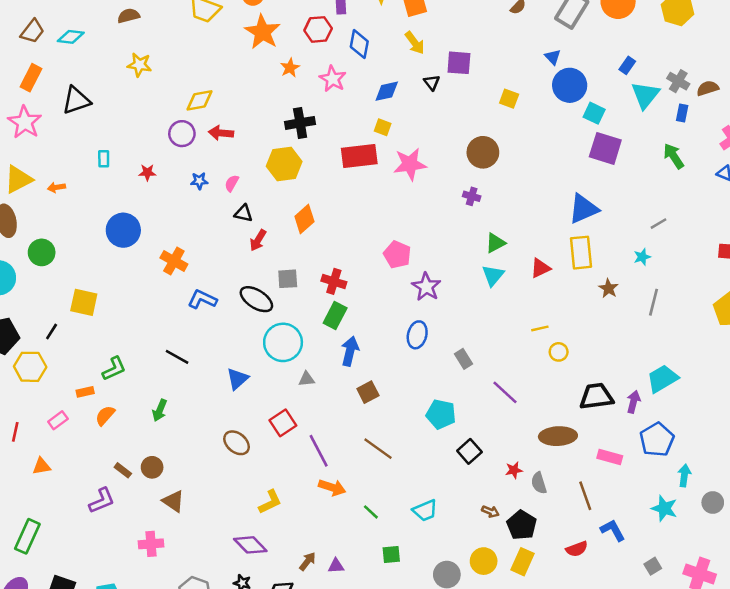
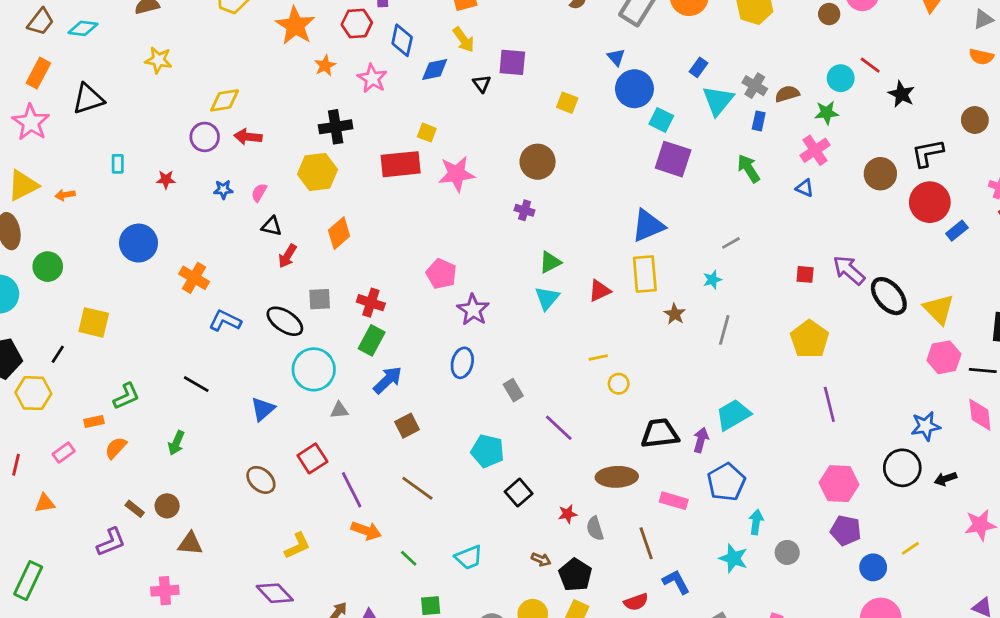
blue diamond: (387, 91) -> (435, 69), moved
blue arrow: (350, 351) -> (388, 380), turned 32
brown triangle: (173, 501) -> (190, 544), turned -30

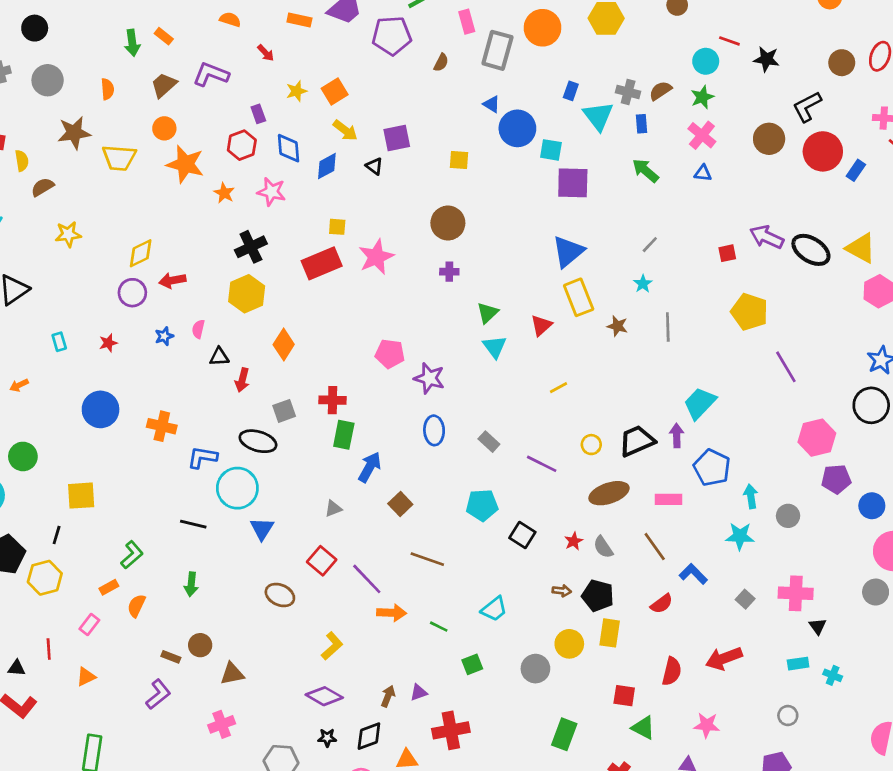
cyan circle: (314, 369) -> (237, 488), moved
yellow circle: (619, 384) -> (591, 445), moved

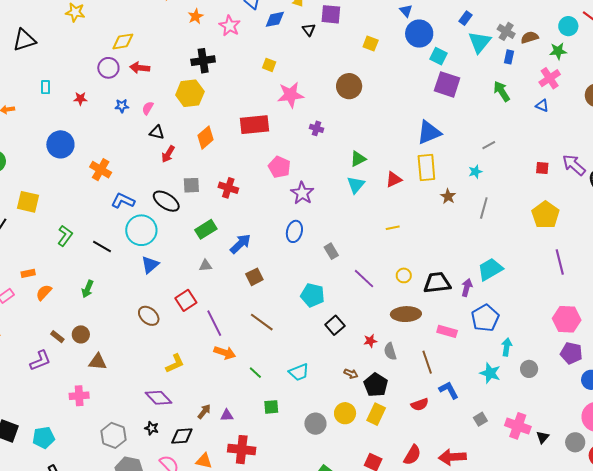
red rectangle: (322, 263) -> (254, 125), moved
purple cross: (449, 272) -> (317, 128), moved
green rectangle: (344, 435) -> (206, 229), moved, turned 30
green L-shape: (132, 555) -> (65, 236), moved, turned -30
black triangle: (818, 626) -> (543, 437), moved

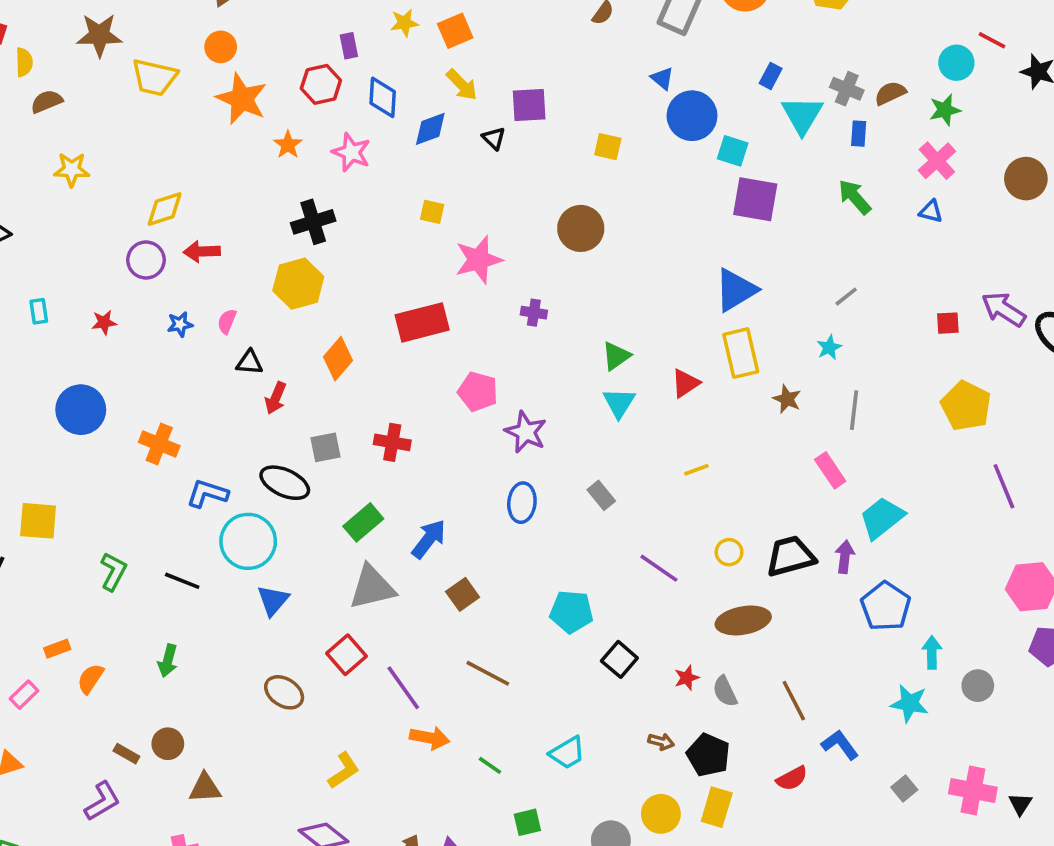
gray rectangle: (331, 251) -> (601, 495), moved
gray triangle: (205, 266) -> (372, 587), size x2.0
pink rectangle: (447, 331) -> (830, 470), moved, turned 48

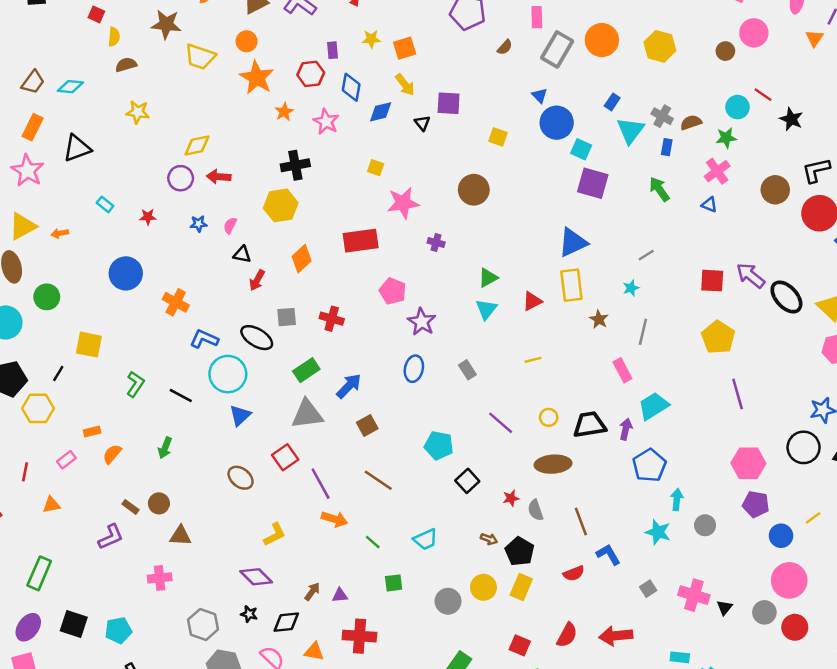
cyan rectangle: (39, 311) -> (105, 204), turned -49
red square: (948, 323) -> (712, 281), size x1.5

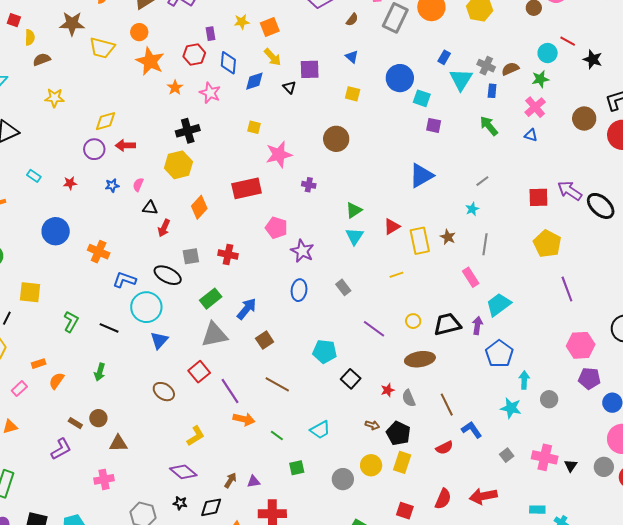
blue triangle: (540, 96) -> (352, 57), moved
purple square: (593, 183) -> (434, 125), size x0.6
yellow rectangle: (571, 285) -> (420, 241), moved

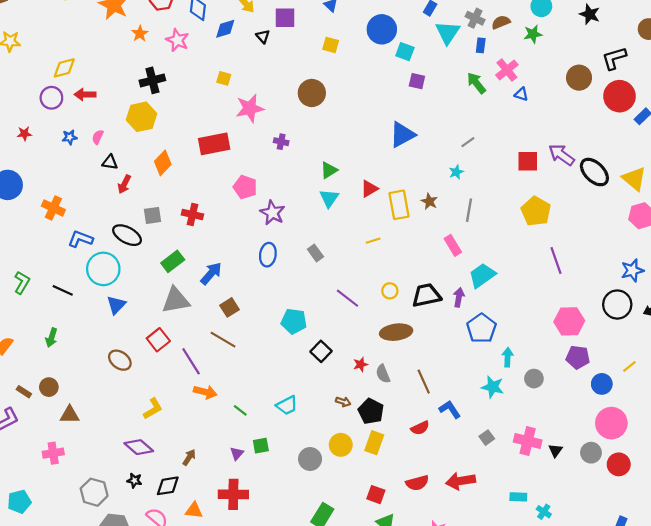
pink cross: (535, 107) -> (507, 70), moved
brown line: (277, 384) -> (223, 340), moved
purple triangle: (254, 481) -> (237, 453), moved, turned -40
red semicircle: (443, 499) -> (417, 483), turned 50

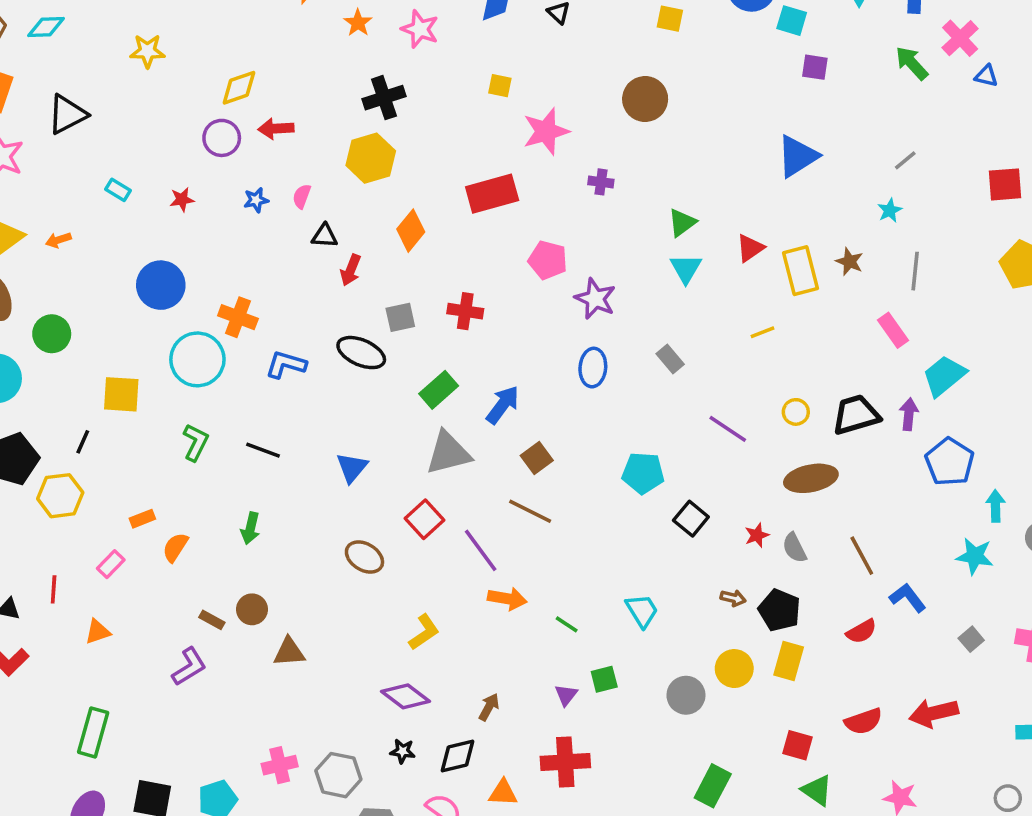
cyan circle: (103, 269) -> (197, 359), moved
cyan trapezoid: (287, 405) -> (642, 611), turned -90
pink cross: (53, 453) -> (280, 765), moved

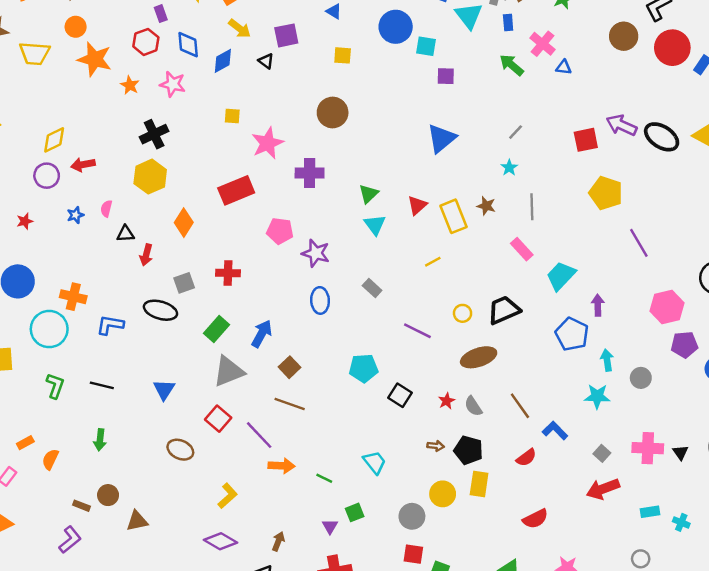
purple cross: (601, 182) -> (310, 173), size x1.6
purple arrow: (909, 414) -> (598, 305), moved
red arrow: (934, 713) -> (603, 489), moved
red square: (797, 745) -> (413, 554), moved

